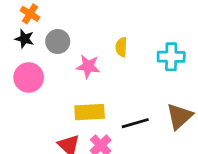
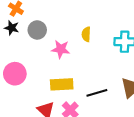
pink circle: (29, 77) -> (15, 74), moved

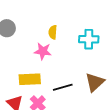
pink star: (61, 49) -> (43, 51), moved

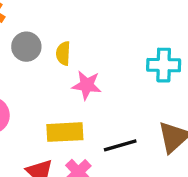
yellow semicircle: (53, 32) -> (63, 53), moved

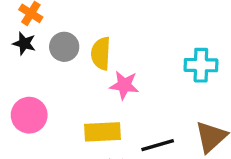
yellow semicircle: (63, 53) -> (101, 53), size x1.4

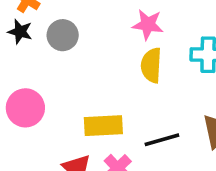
yellow semicircle: (101, 53) -> (151, 65), moved
pink star: (124, 85) -> (148, 25), moved

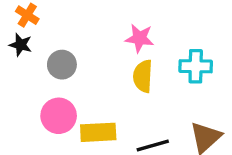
gray circle: (63, 35) -> (62, 65), moved
pink circle: (25, 108) -> (59, 116), moved

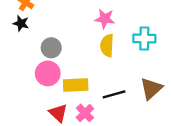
gray circle: (62, 65) -> (51, 48), moved

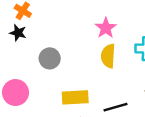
pink star: (105, 19) -> (106, 28), turned 30
pink circle: (48, 73) -> (16, 93), moved

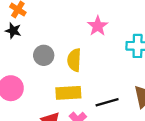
yellow semicircle: (108, 56) -> (74, 60), moved

